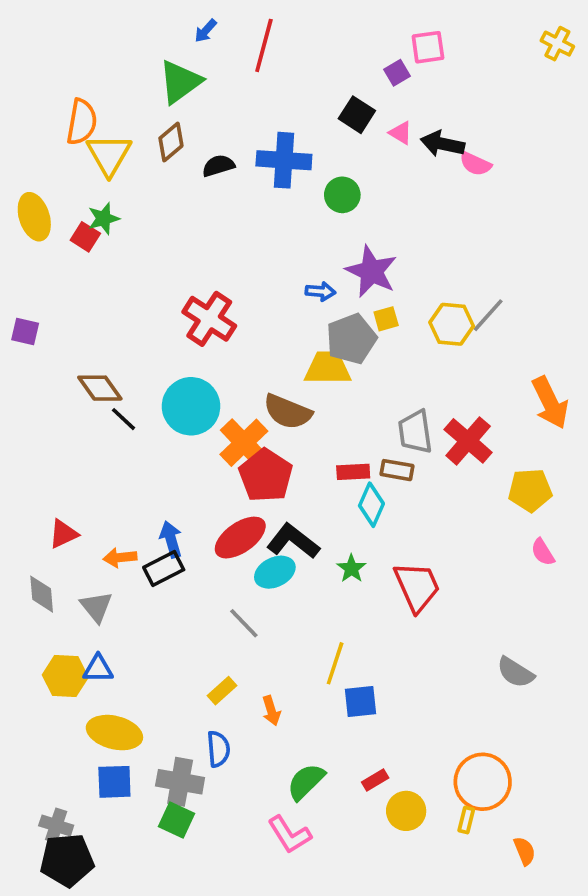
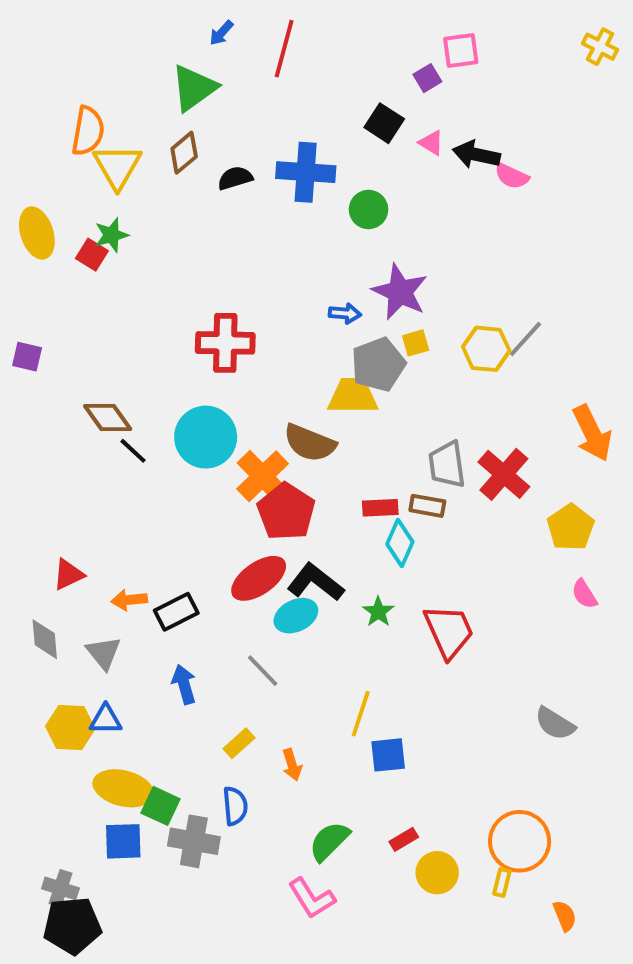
red cross: (209, 319) -> (225, 343), turned -32
yellow pentagon: (530, 490) -> (571, 527), turned -30
blue arrow: (171, 539) -> (184, 684), moved
green square: (176, 820) -> (161, 806), moved

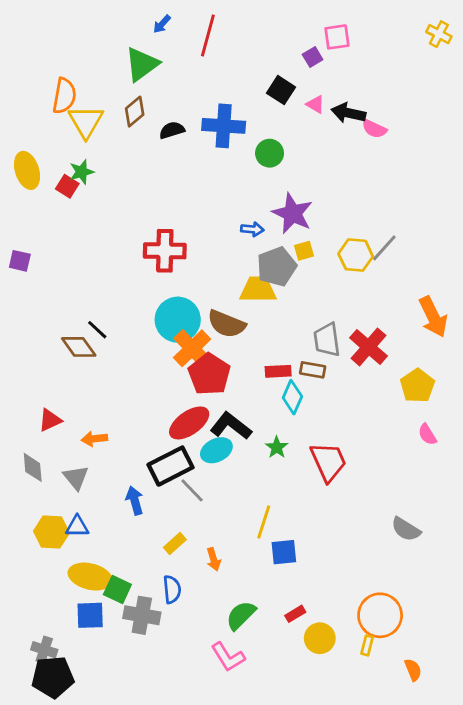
brown diamond: (108, 417) -> (79, 347), moved
cyan circle: (206, 437) -> (178, 320), moved
black rectangle: (176, 612) -> (171, 466), moved, size x1.4

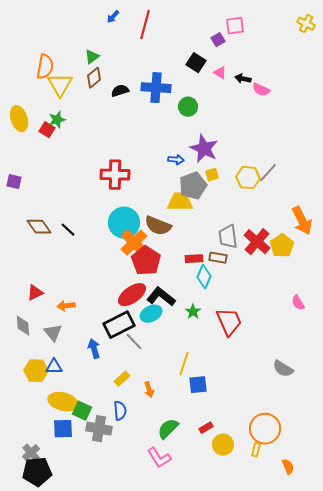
green triangle: (142, 64) -> (92, 57), moved, size x0.6
black arrow: (348, 113) -> (243, 79), size x0.7
brown diamond: (79, 347) -> (39, 227), moved
yellow pentagon: (417, 386) -> (282, 246), moved
gray cross: (44, 650) -> (31, 453), turned 30

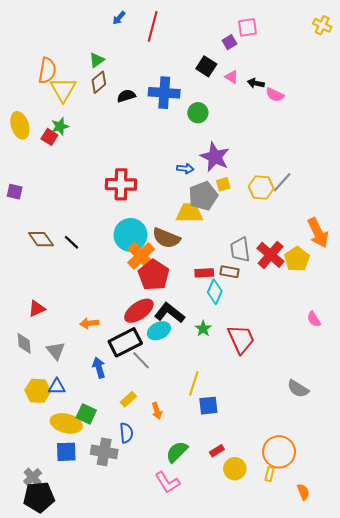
orange arrow: (66, 306) -> (89, 323), moved
green square: (82, 411) -> (86, 414), moved

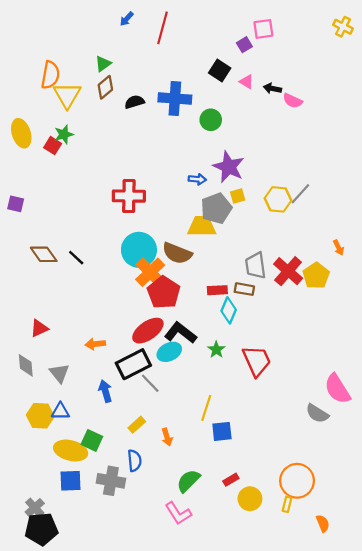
orange arrow: (318, 233) -> (339, 248), size x0.5
pink semicircle: (314, 319) -> (337, 389), moved, size x1.8

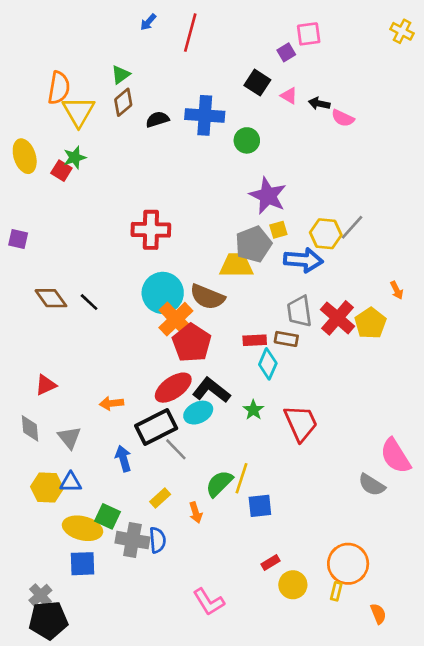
blue arrow: (197, 179) -> (303, 260), moved, size x1.8
gray cross: (111, 481) -> (132, 540), moved
green semicircle: (188, 481) -> (219, 484), moved

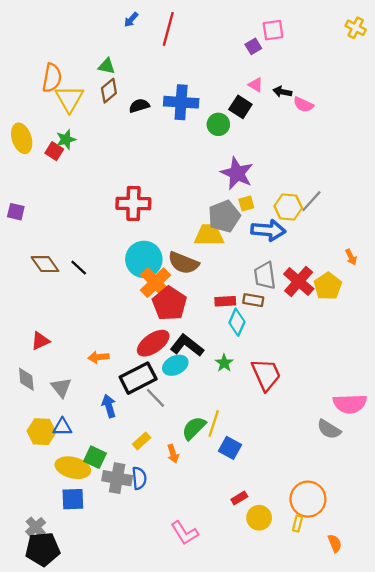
green triangle: (121, 75) -> (107, 66), turned 48
black square: (257, 83) -> (240, 107), moved
pink semicircle: (395, 456) -> (350, 404), turned -60
blue square: (260, 506) -> (230, 448), turned 35

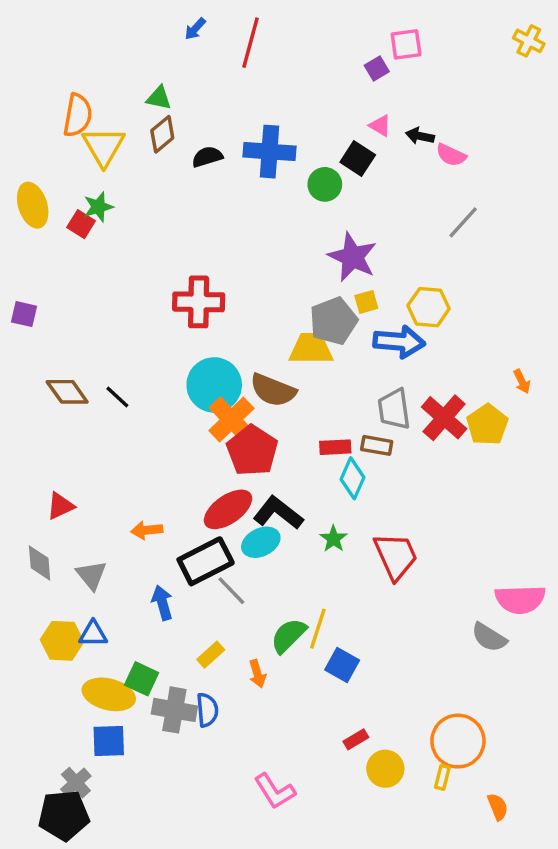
gray line: (311, 201) -> (463, 222), moved
gray cross: (36, 527) -> (76, 783), moved

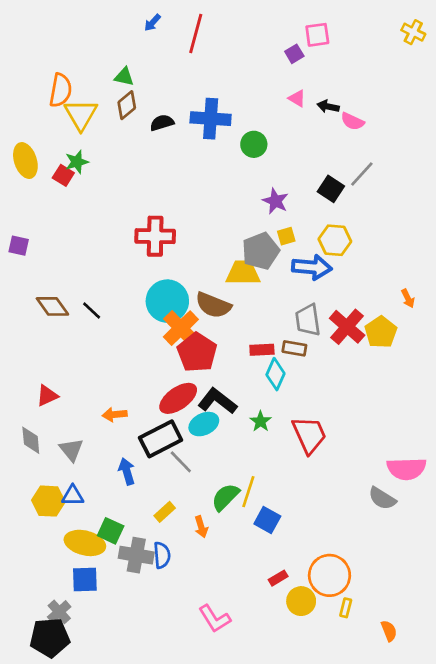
black square: (358, 158) -> (331, 189), moved
purple star: (352, 257) -> (275, 201), size x0.7
orange circle: (458, 741) -> (329, 575), moved

